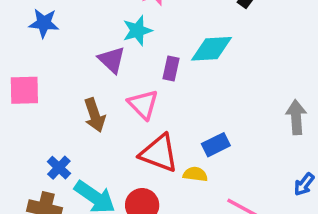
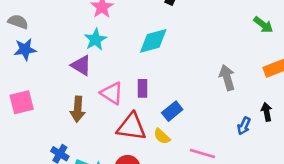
purple rectangle: (171, 68) -> (142, 88), moved
brown arrow: (95, 115) -> (78, 109), turned 35
yellow semicircle: (195, 174) -> (162, 136), turned -132

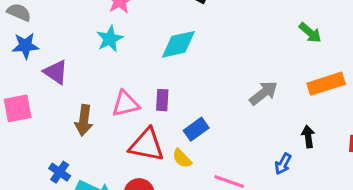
purple triangle: (81, 65) -> (56, 72), moved
gray arrow: (227, 78) -> (264, 93), turned 65
pink triangle: (112, 93) -> (125, 104), turned -50
blue arrow: (244, 126) -> (283, 164), moved

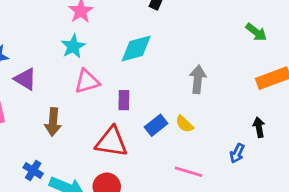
gray arrow: (264, 93) -> (198, 79), moved, turned -44
pink triangle: (125, 104) -> (87, 81), moved
yellow semicircle: (182, 158) -> (184, 124), moved

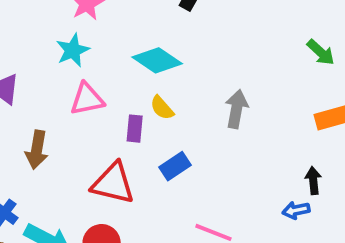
cyan diamond: (136, 48) -> (157, 60), turned 44
yellow semicircle: (184, 124) -> (162, 108), moved
blue arrow: (237, 153) -> (296, 210), moved, turned 48

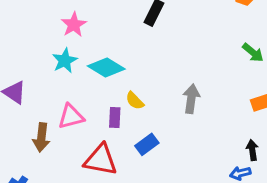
cyan diamond: (157, 60) -> (106, 68), moved
pink triangle: (87, 99) -> (71, 117), moved

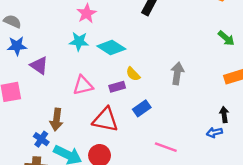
cyan star: (65, 61) -> (79, 41), turned 30
purple rectangle: (115, 118) -> (117, 87), turned 70
brown arrow: (41, 137) -> (57, 120), moved

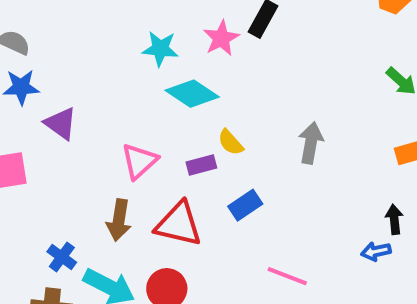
pink star: (87, 13) -> (221, 38), moved
cyan star: (79, 41) -> (160, 49), moved
pink triangle: (83, 85) -> (139, 161), turned -30
brown arrow: (57, 120) -> (119, 220), moved

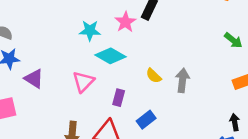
yellow semicircle: (231, 142) -> (154, 76), moved
pink triangle: (139, 161) -> (83, 82), moved
purple rectangle: (201, 165) -> (119, 98), turned -56

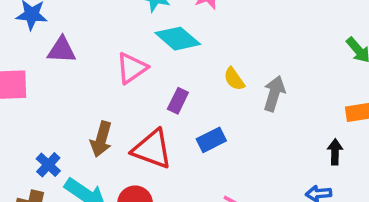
purple triangle: (34, 79) -> (62, 50), turned -40
black arrow: (235, 122) -> (335, 152), moved

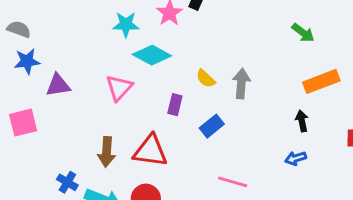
purple rectangle: (178, 101) -> (175, 105), moved
blue rectangle: (211, 140) -> (212, 126), moved

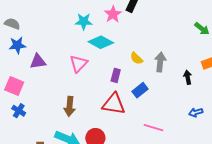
black arrow: (302, 121) -> (188, 77), moved
pink square: (23, 123) -> (14, 86), turned 36
red triangle: (150, 151) -> (114, 104), moved
blue cross: (67, 182) -> (19, 111), moved

